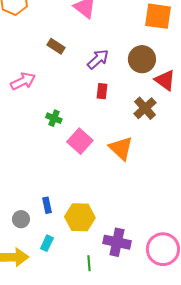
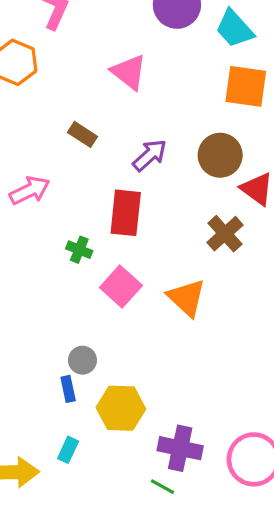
red rectangle: (102, 91) -> (126, 213), moved, size x1.8
gray circle: (21, 219) -> (82, 360), moved
green line: (89, 263) -> (163, 487), moved, turned -56

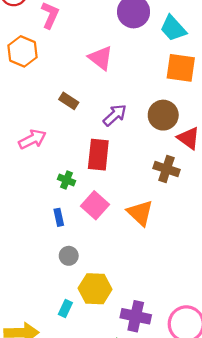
brown cross: (225, 234) -> (166, 169), turned -30
blue rectangle: (68, 389) -> (59, 217), moved
cyan rectangle: (68, 450) -> (65, 309), moved

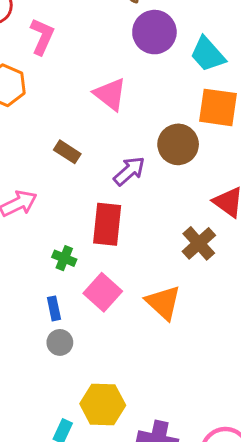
brown circle: (163, 115) -> (178, 144), moved
brown cross: (166, 169) -> (199, 243), turned 30
gray circle: (69, 256) -> (60, 342), moved

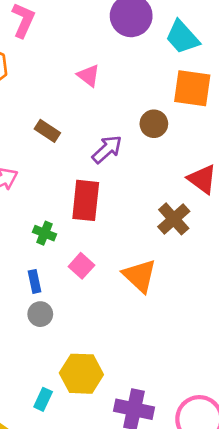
pink triangle: (110, 94) -> (89, 75), size x0.7
brown circle: (178, 144) -> (154, 124), size x0.7
pink square: (103, 292) -> (81, 266), size x0.7

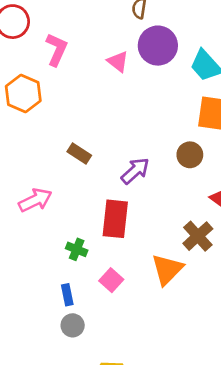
pink triangle: (89, 75) -> (118, 62), moved
brown circle: (154, 124) -> (190, 155), moved
orange triangle: (140, 276) -> (167, 269), moved, turned 32

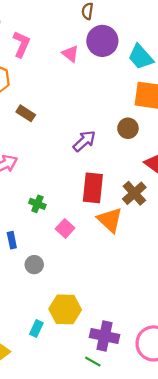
brown rectangle: (79, 153) -> (26, 113), moved
red rectangle: (115, 219) -> (93, 188), moved
orange triangle: (167, 269) -> (110, 220), turned -32
blue rectangle: (67, 295) -> (12, 240), moved

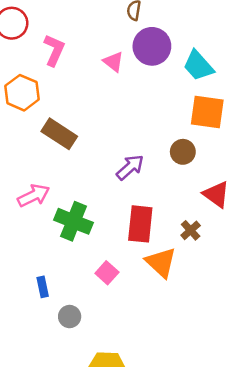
brown rectangle: (26, 113) -> (59, 134), size x1.5
brown cross: (134, 193) -> (191, 230), size x0.7
green cross: (37, 204) -> (73, 221), moved, size x1.8

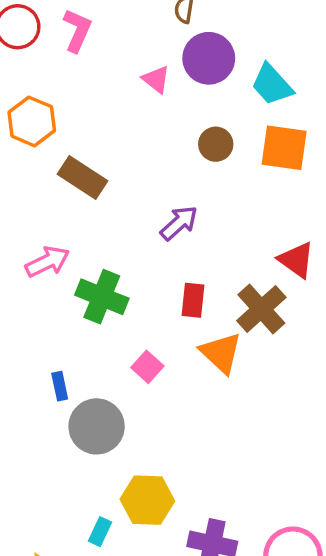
pink L-shape: (54, 50) -> (77, 30), moved
brown circle: (183, 152) -> (216, 144), moved
red rectangle: (140, 224) -> (193, 300), size x0.7
brown cross: (191, 230) -> (261, 309), size x1.8
gray circle: (70, 317) -> (97, 426), size x1.8

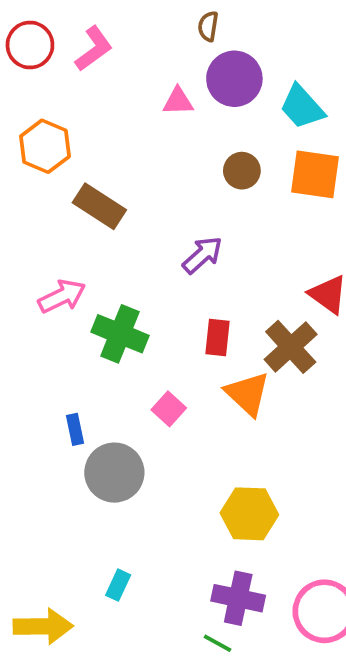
pink L-shape: (77, 30) -> (94, 49), turned 30
pink triangle: (156, 79) -> (178, 101), turned -40
yellow hexagon: (147, 500) -> (249, 514), moved

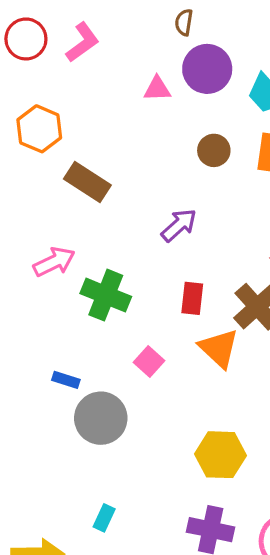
blue rectangle: (75, 429) -> (66, 380), turned -60

